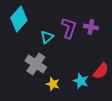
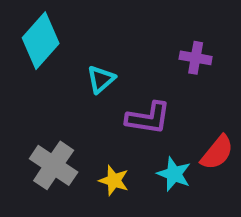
purple L-shape: (69, 28) -> (148, 118), moved, turned 80
gray cross: (36, 64) -> (54, 165), moved

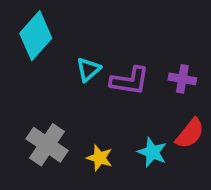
purple cross: (196, 58) -> (182, 79), moved
purple L-shape: (148, 118) -> (130, 81), moved

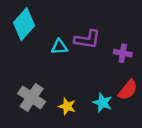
cyan triangle: (88, 70) -> (59, 47), turned 36
purple L-shape: (130, 81) -> (87, 39), moved

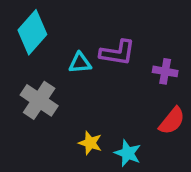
gray cross: (32, 97) -> (39, 100), moved
cyan star: (102, 103) -> (128, 153), moved

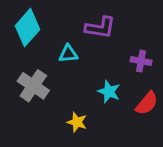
purple L-shape: (117, 53) -> (100, 28), moved
cyan star: (128, 153) -> (109, 92), moved

